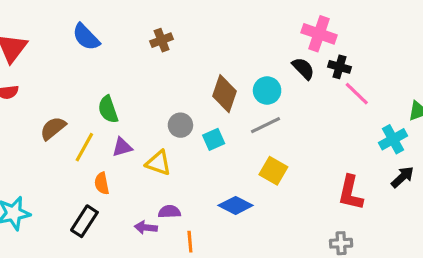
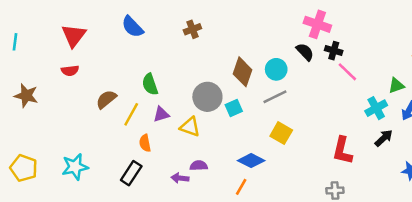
gray circle: (180, 125) -> (207, 97), size x1.5
orange line: (190, 242) -> (241, 187), moved, turned 35

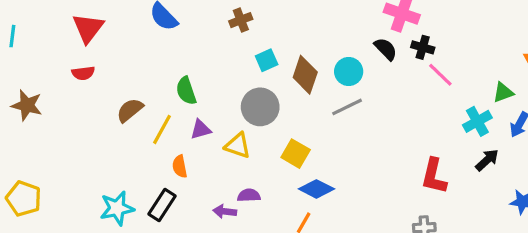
cyan square: (234, 108) -> (267, 60), moved
yellow square: (281, 133) -> (296, 154), moved
cyan star: (75, 167) -> (117, 208), moved

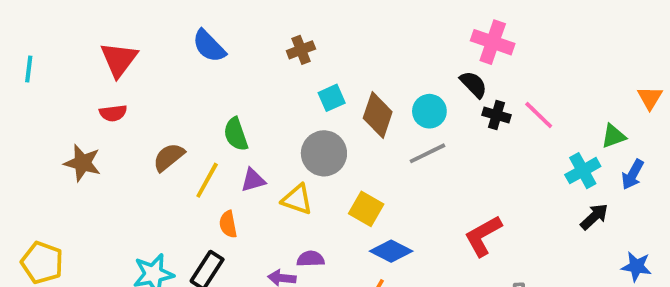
black cross: (423, 47) -> (497, 115), moved
brown star: (27, 105) -> (82, 163), moved
red L-shape: (434, 176) -> (483, 236), moved, turned 48

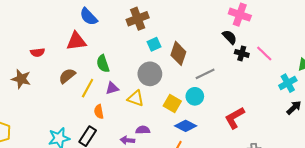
brown cross: (301, 50) -> (138, 19), size x1.5
red triangle: (119, 59) -> (76, 41), moved, turned 45
cyan circle: (429, 111) -> (195, 96), moved

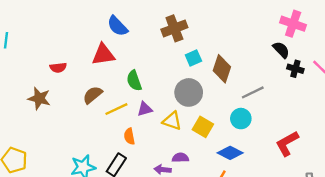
yellow line: (88, 88) -> (116, 109), turned 36
yellow square: (172, 103) -> (203, 127), moved

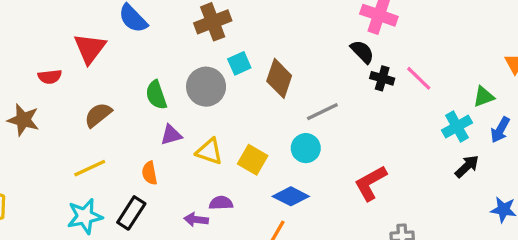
red triangle: (103, 55) -> (90, 48), moved, turned -45
gray circle: (189, 92) -> (206, 87), moved
yellow line: (116, 109) -> (90, 168), moved

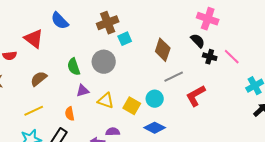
red triangle: (90, 48) -> (34, 39), turned -30
cyan square: (239, 63) -> (125, 39), moved
brown diamond: (279, 78) -> (163, 50), moved
cyan circle: (306, 148) -> (155, 99), moved
red L-shape: (371, 183) -> (196, 96), moved

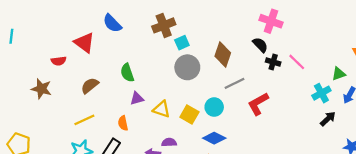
gray circle: (104, 62) -> (187, 67), moved

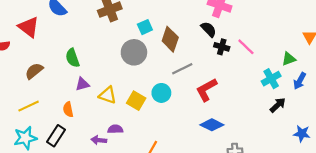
cyan square: (182, 43) -> (145, 27), moved
blue diamond: (214, 138) -> (212, 125), moved

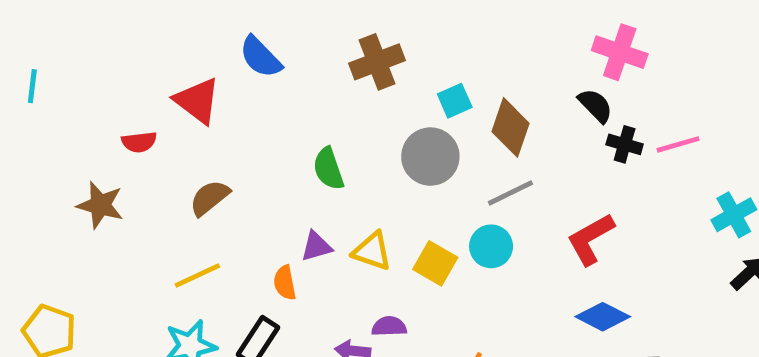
pink line: (246, 47) -> (678, 144), turned -60
green semicircle: (72, 58) -> (328, 169), moved
gray line: (182, 69) -> (510, 193), moved
purple triangle: (82, 84) -> (316, 246), moved

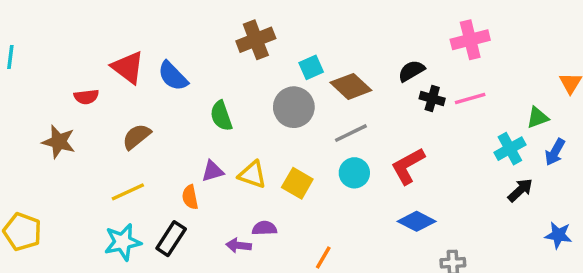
pink cross: (620, 52) -> (470, 40), moved, turned -33
blue semicircle: (260, 57) -> (173, 76), moved
black semicircle: (595, 106) -> (411, 71), turned -76
brown diamond: (510, 127) -> (351, 86), turned -66
cyan circle: (491, 246) -> (354, 173), moved

